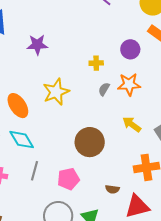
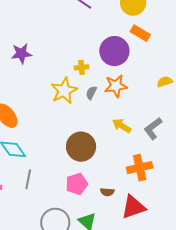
purple circle: (130, 49) -> (114, 51), size x1.5
yellow star: (56, 92) -> (64, 91), moved
pink pentagon: (68, 179) -> (77, 184), moved

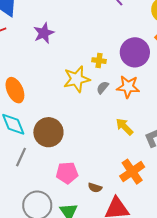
purple star: (21, 54) -> (44, 33), turned -30
brown circle: (81, 147) -> (48, 132), moved
orange cross: (140, 168) -> (132, 172), turned -35

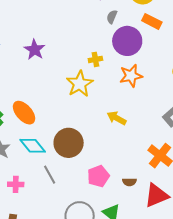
gray semicircle: (103, 88) -> (112, 17), moved
yellow arrow: (124, 127) -> (117, 118), moved
gray line: (21, 157) -> (50, 175), turned -36

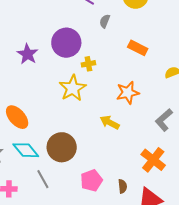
orange rectangle: (152, 21) -> (138, 48), moved
purple circle: (127, 41) -> (66, 43), moved
orange star: (131, 76) -> (128, 93), moved
brown semicircle: (129, 182) -> (123, 186), turned -96

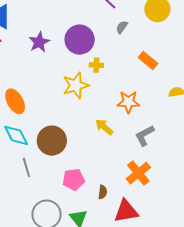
gray L-shape: (164, 120) -> (145, 135), moved

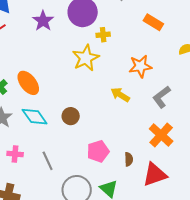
brown circle: (52, 141) -> (71, 116), size x0.6
gray line: (26, 167) -> (48, 161), moved

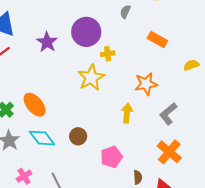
yellow arrow: (120, 95) -> (127, 113), turned 66
pink pentagon: (98, 151) -> (111, 157), moved
pink cross: (15, 154) -> (24, 176), turned -35

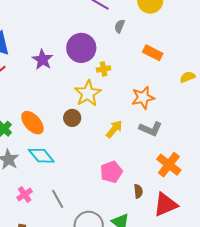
yellow arrow: (127, 113) -> (114, 129), moved, turned 36
gray L-shape: (168, 114) -> (151, 129), moved, turned -115
brown circle: (78, 136) -> (72, 118), moved

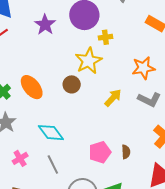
cyan diamond: (41, 156) -> (51, 133), moved
pink pentagon: (111, 172) -> (100, 152), moved
brown semicircle: (138, 191) -> (126, 152), moved

